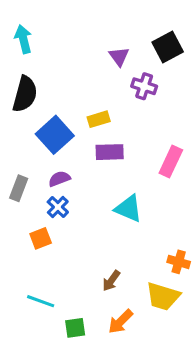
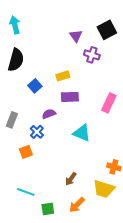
blue square: (55, 135) -> (35, 86), size x0.6
purple semicircle: (59, 179) -> (49, 114), moved

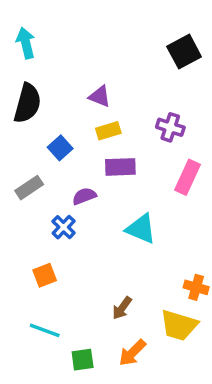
purple triangle: (76, 36) -> (100, 96), moved, turned -32
purple cross: (92, 55) -> (170, 127), moved
gray rectangle: (12, 120) -> (29, 188), moved, turned 35
orange square: (26, 152) -> (45, 275), moved

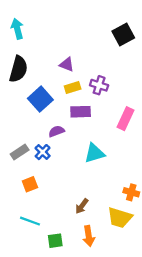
purple cross: (170, 127) -> (99, 85), moved
blue square: (60, 148) -> (40, 99), size x1.5
gray rectangle: (29, 188) -> (20, 152), moved
cyan triangle: (141, 229) -> (94, 153), turned -40
orange arrow: (132, 353) -> (89, 236), turned -54

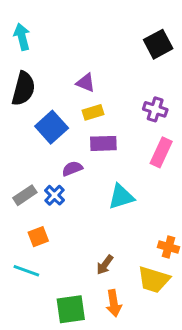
purple cross: (99, 85) -> (155, 109), moved
cyan line: (30, 221) -> (26, 271), moved
green square: (55, 241) -> (71, 309), size x1.5

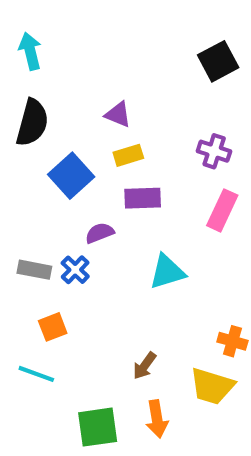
gray rectangle: (25, 195) -> (34, 270), turned 45

